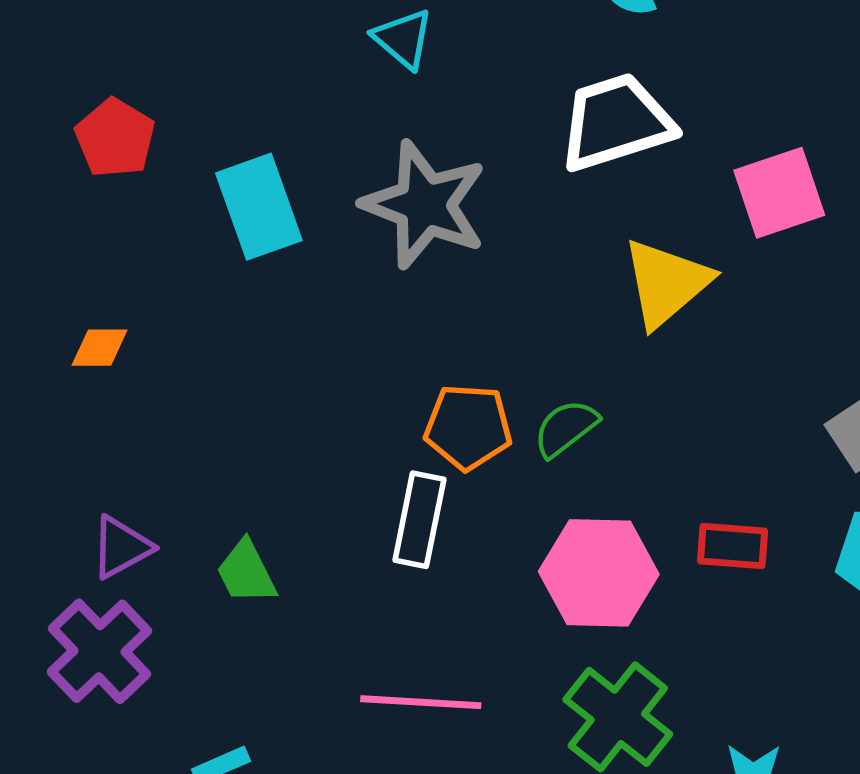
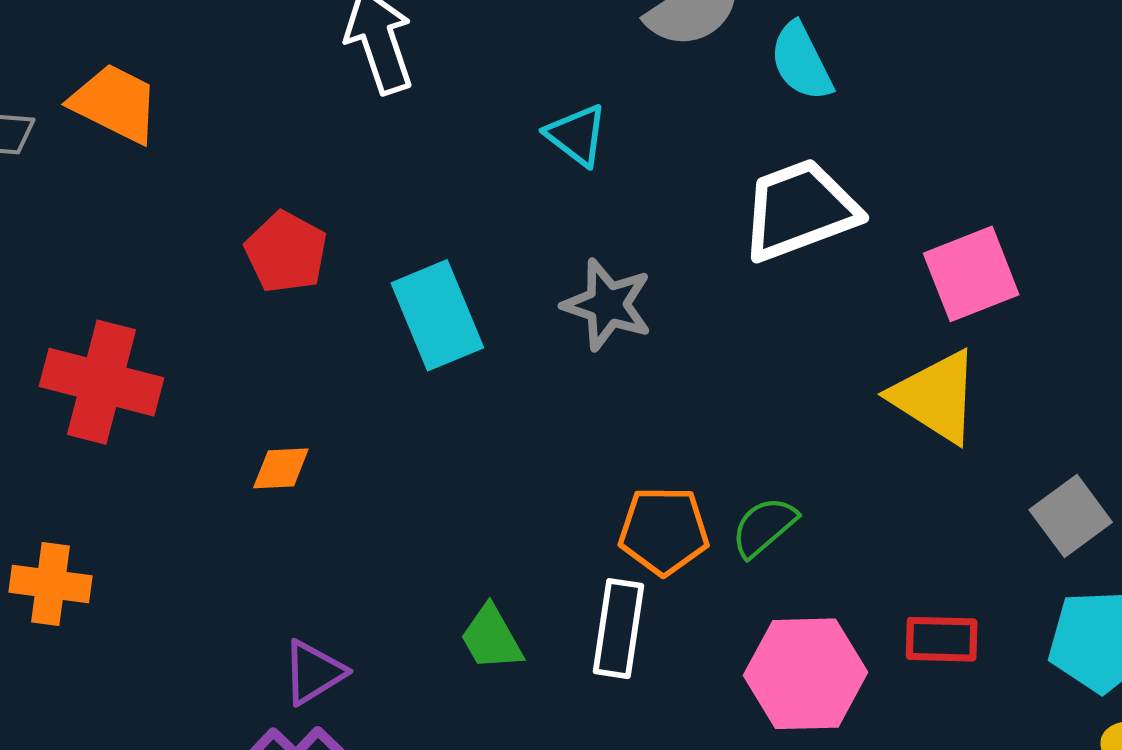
gray star: (425, 205) -> (607, 305), size x0.7
yellow triangle: (666, 283) -> (936, 397), moved, turned -44
green trapezoid: (246, 572) -> (491, 638), moved

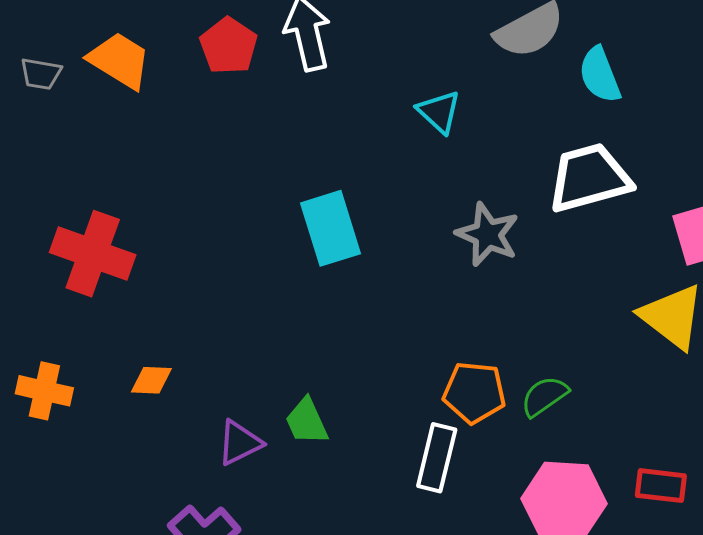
red pentagon: (286, 252) -> (229, 46), moved
gray star: (607, 305) -> (488, 234), moved
orange diamond: (281, 468) -> (151, 380), moved
green trapezoid: (491, 638) -> (307, 421), moved
purple triangle: (314, 672) -> (240, 443), moved

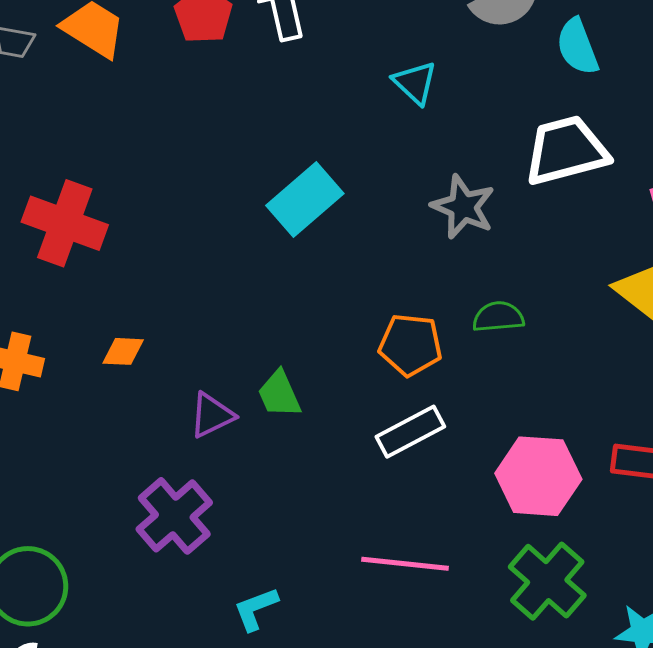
cyan rectangle: (331, 228) -> (305, 199), turned 66
orange pentagon: (474, 393) -> (411, 345), moved
green semicircle: (544, 396) -> (498, 317), moved, turned 30
white rectangle: (437, 458) -> (410, 432), turned 48

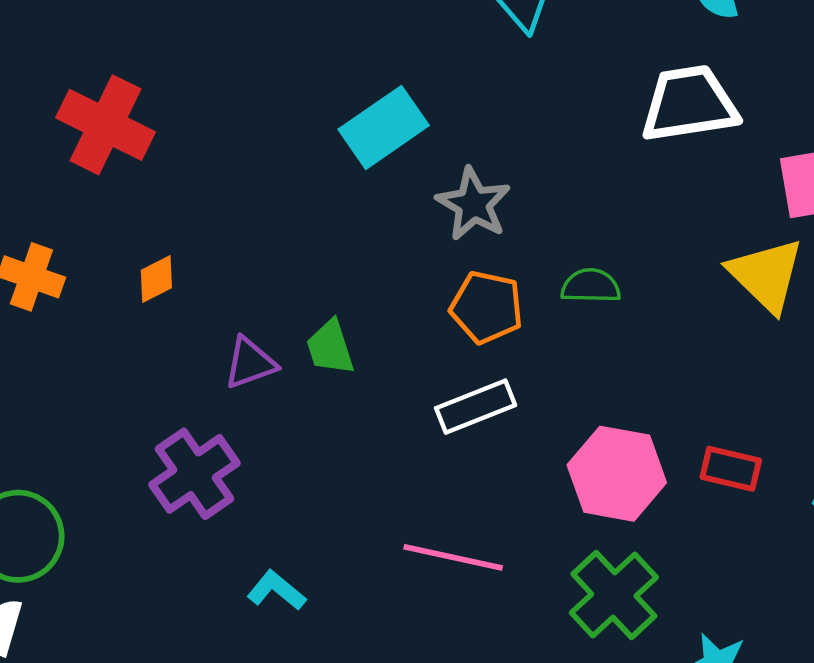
gray star: (463, 207) -> (473, 204), moved
orange diamond: (123, 351) -> (156, 279), turned -36
cyan L-shape: (256, 609) -> (276, 590), turned 54

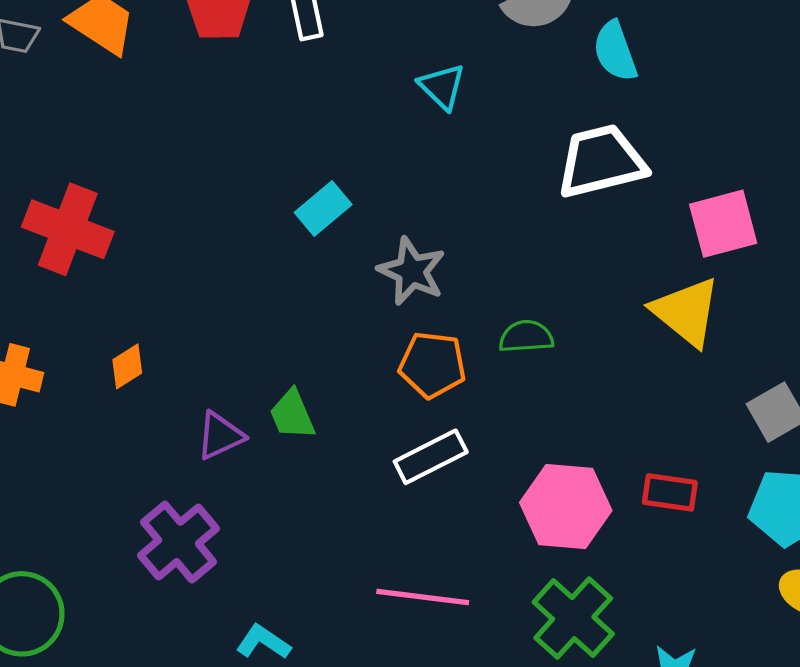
cyan rectangle: (384, 127) -> (323, 208), size x0.7

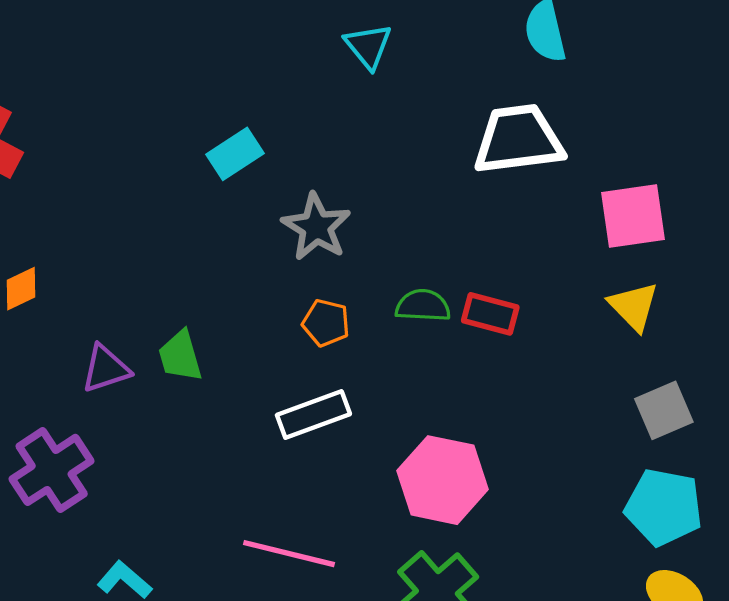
yellow triangle: (686, 312) -> (634, 306), moved, size x0.7
orange pentagon: (432, 365) -> (326, 323), size x0.7
red rectangle: (670, 492) -> (490, 314), moved

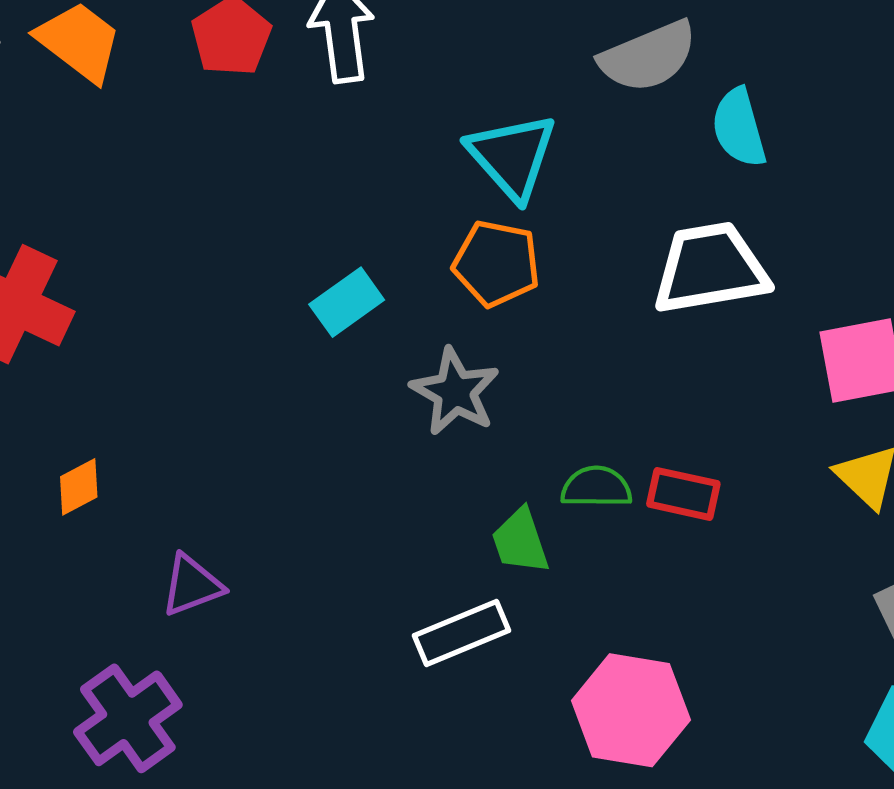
cyan triangle: (368, 46) -> (512, 156), size x1.5
orange pentagon: (326, 323) -> (496, 263), moved, size x1.4
green trapezoid: (180, 356) -> (520, 541), moved

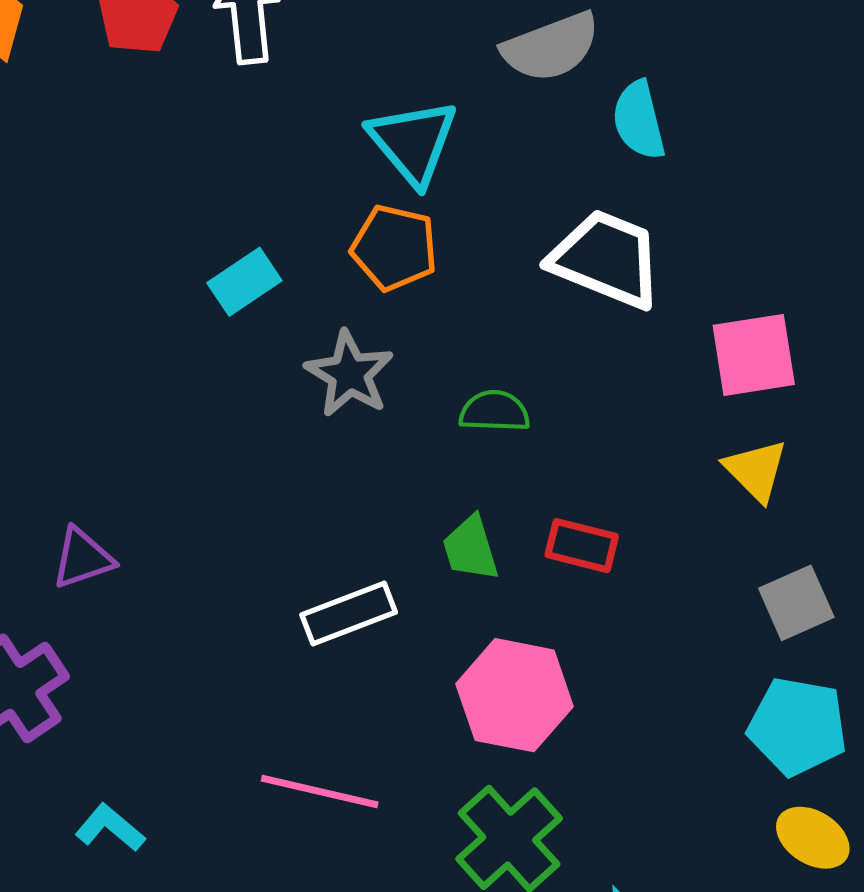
white trapezoid: (710, 268) -> (606, 259), turned 30
green semicircle: (596, 487) -> (494, 411), moved
red rectangle: (683, 494) -> (582, 546), moved
green trapezoid: (520, 541) -> (470, 548), moved

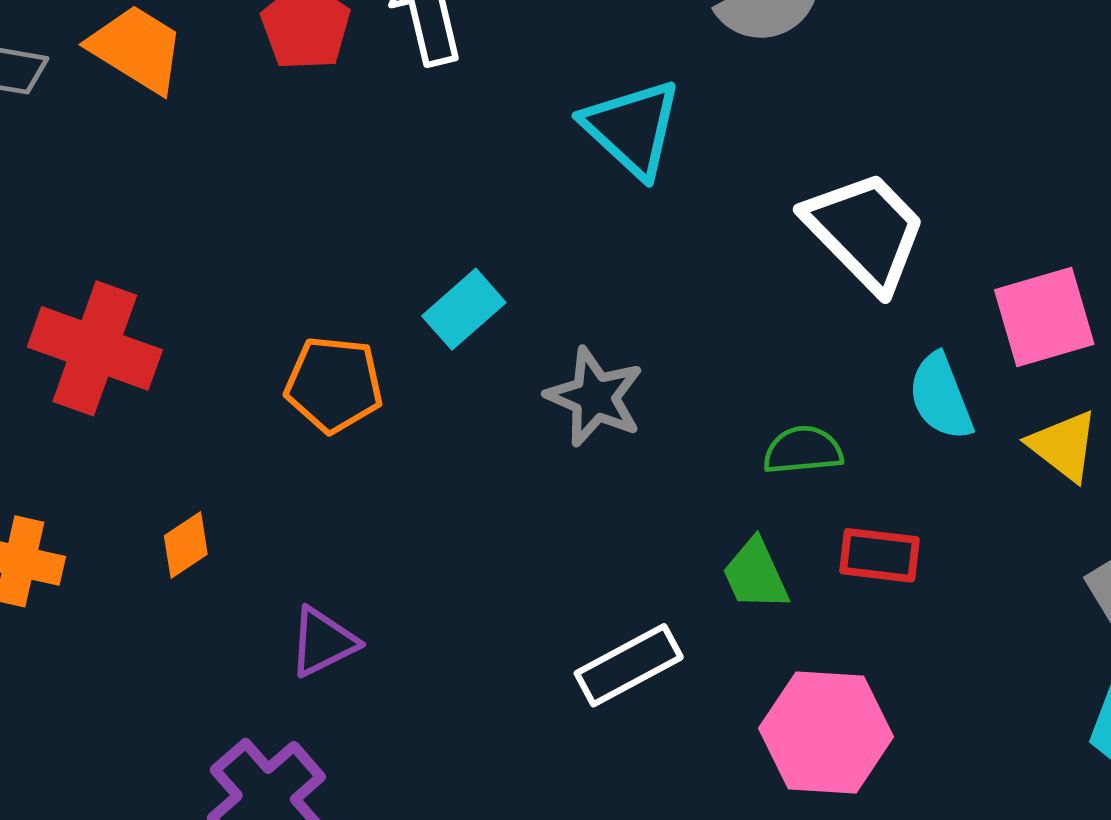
cyan semicircle: (639, 120) -> (941, 397), moved
orange pentagon: (394, 248) -> (334, 384), moved
white trapezoid: (606, 259) -> (865, 231), turned 31
green semicircle: (494, 411) -> (803, 450), moved

